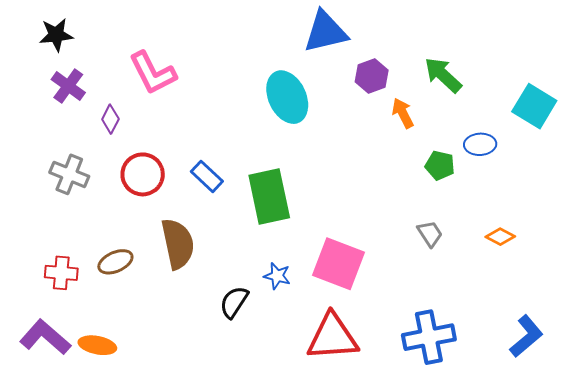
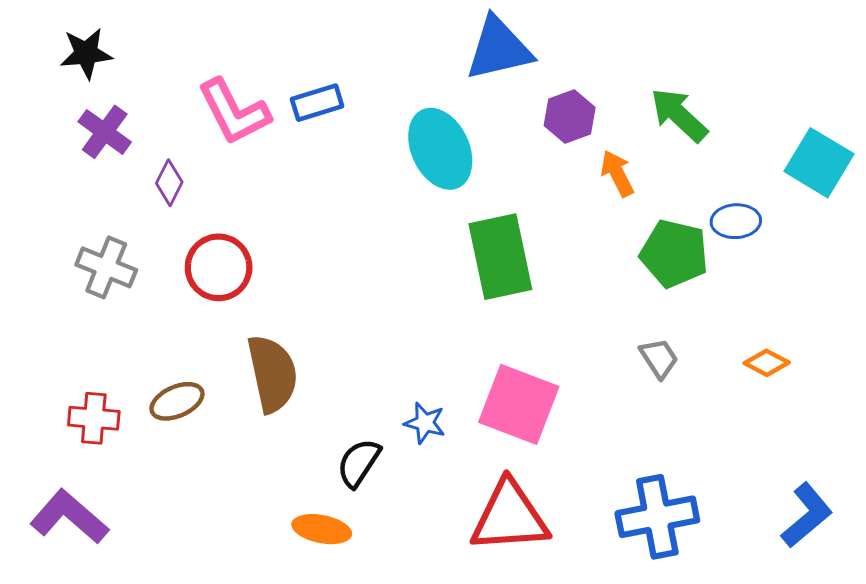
green pentagon: (440, 165) -> (674, 254), size x1.5
blue rectangle: (207, 176) -> (317, 103), moved, turned -60
green rectangle: (269, 197) -> (500, 257), moved
orange ellipse: (97, 345) -> (322, 529), moved

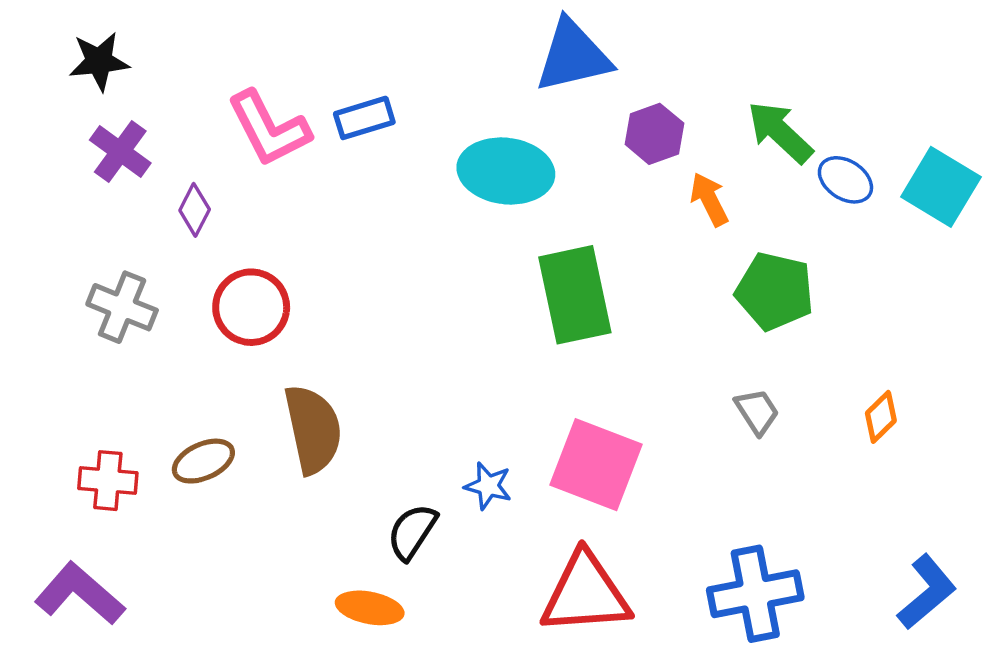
cyan ellipse: (440, 149) -> (506, 171), turned -58
blue ellipse: (736, 221) -> (845, 180), moved, turned 36
orange diamond: (767, 363) -> (881, 417), turned -72

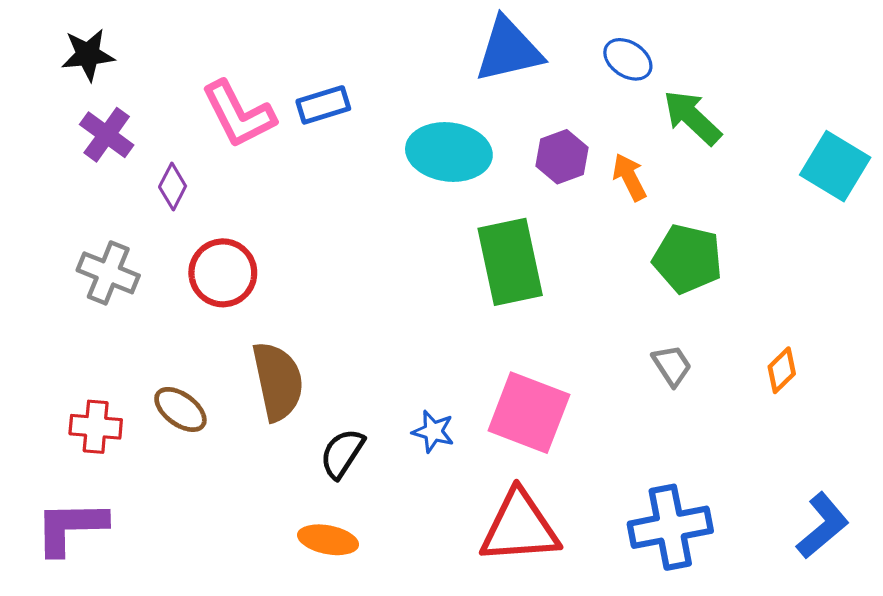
purple hexagon: (654, 134) -> (562, 157), moved
blue ellipse: (845, 180) -> (628, 59), moved
brown ellipse: (203, 461) -> (180, 409), turned 60
black semicircle: (412, 532) -> (342, 453), moved
purple L-shape: (80, 594) -> (71, 527), turned -42

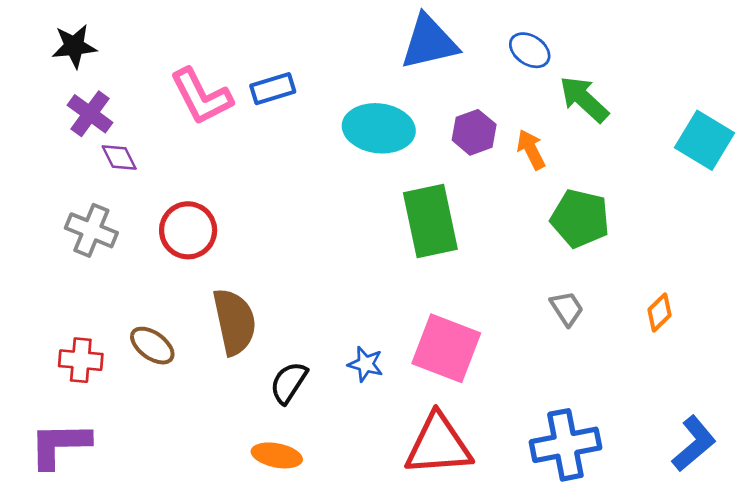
purple diamond: (173, 187) -> (119, 157), moved, turned -54

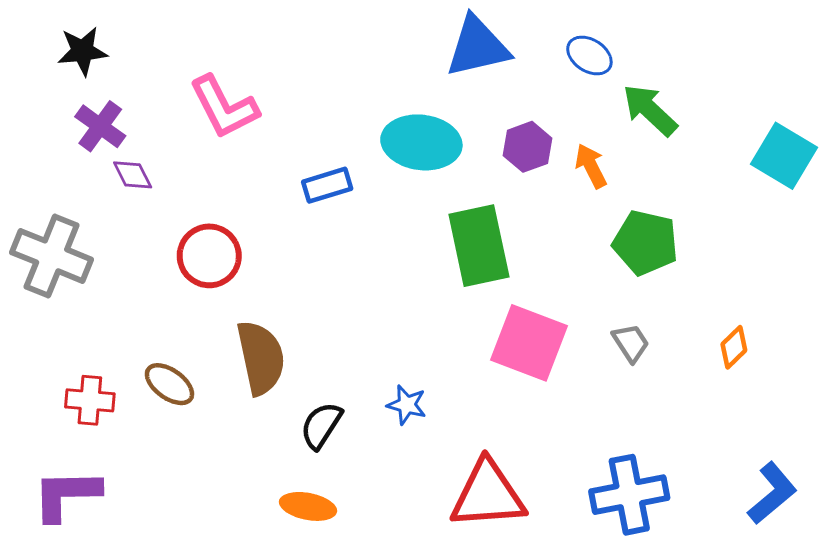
blue rectangle: (273, 89) -> (327, 185), moved
gray cross: (91, 230) -> (52, 256), moved, size x1.4
pink square: (446, 348) -> (529, 343), moved

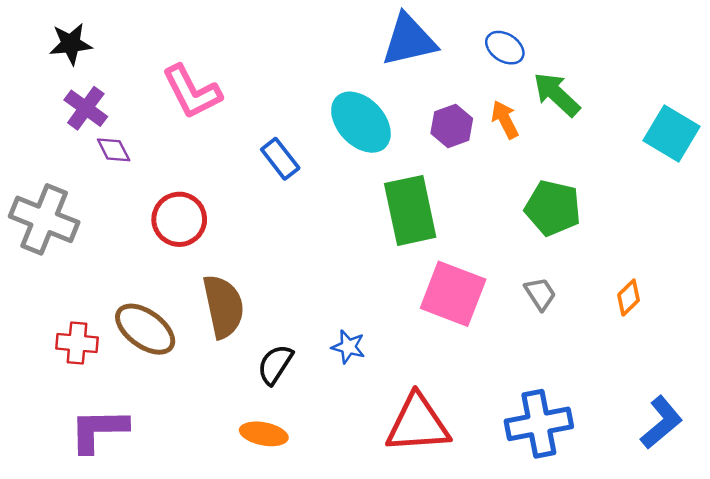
cyan ellipse: (421, 142) -> (361, 122), turned 40
orange arrow: (591, 166) -> (505, 120), moved
blue rectangle: (327, 185) -> (280, 159), turned 69
brown ellipse: (169, 384) -> (145, 329), size x1.4
purple L-shape: (66, 495) -> (98, 430), moved

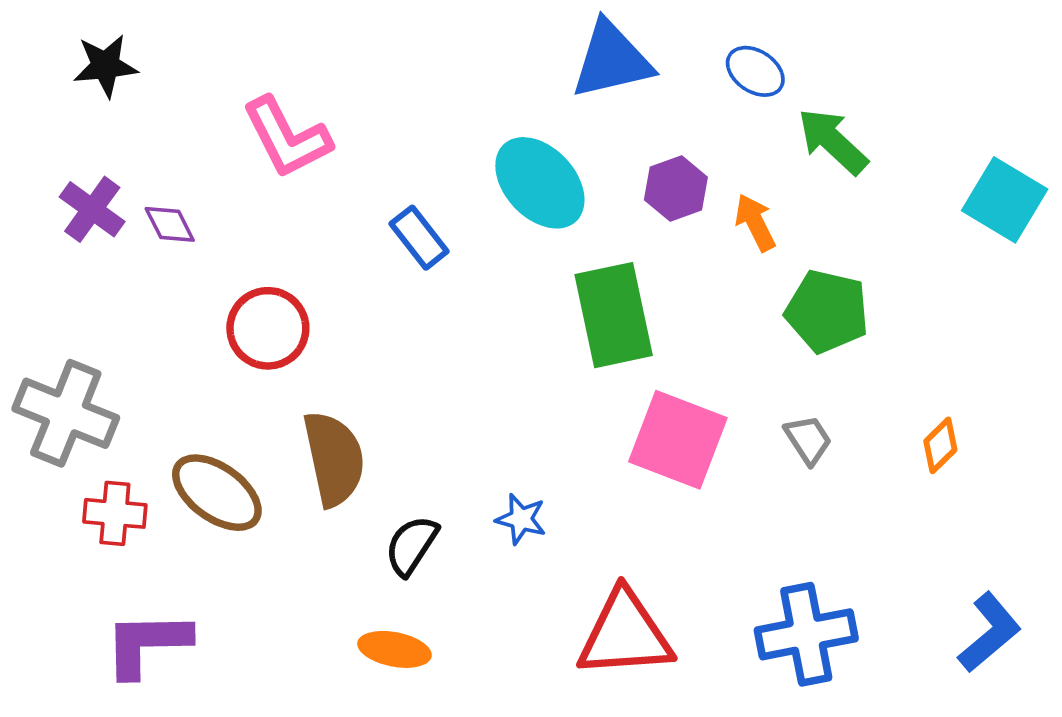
purple cross: (86, 108) -> (92, 209), moved
orange arrow: (505, 120) -> (755, 222), moved
gray cross: (44, 219) -> (66, 413), moved

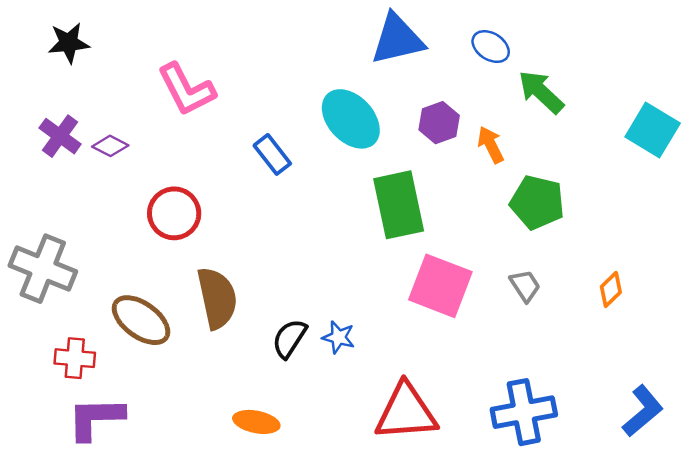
purple diamond: (170, 224) -> (110, 146), turned -36
red cross: (115, 513) -> (75, 358), moved
black semicircle: (411, 546) -> (289, 339), moved

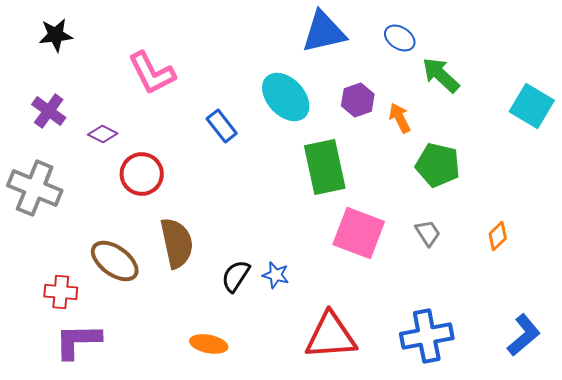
purple diamond: (110, 146) -> (103, 134), moved
gray cross: (43, 269) -> (35, 188), moved

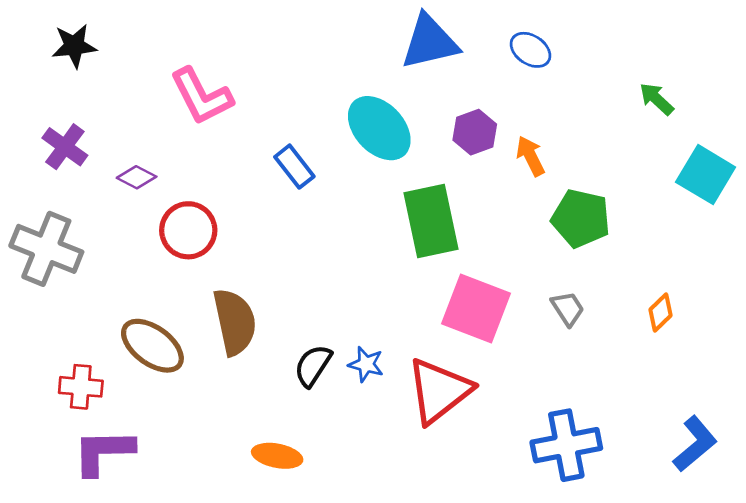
green arrow: (441, 75) -> (656, 99), moved, size x0.7
cyan square: (532, 106) -> (706, 175), moved
red triangle: (331, 336) -> (439, 391), moved, turned -34

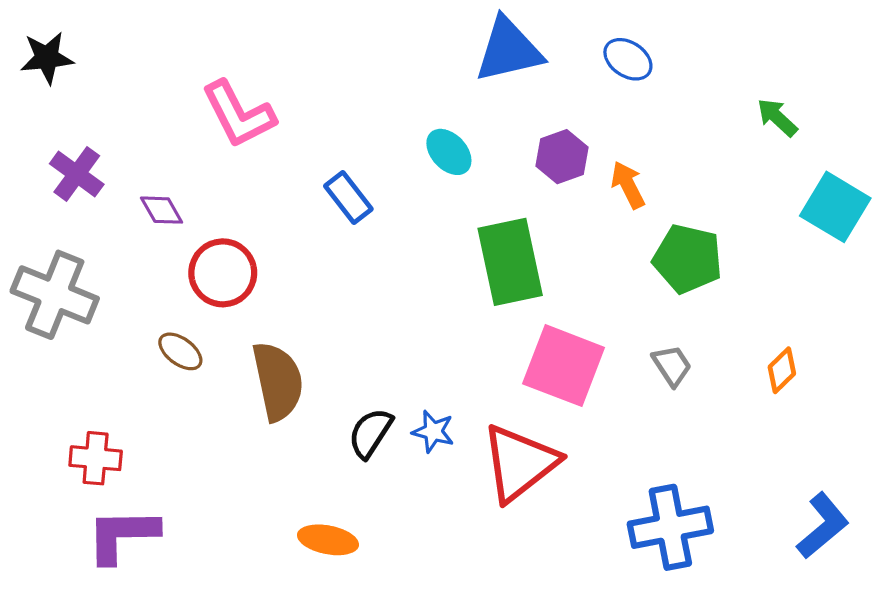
black star: (74, 46) -> (47, 58), moved
cyan ellipse: (379, 128) -> (449, 152), size x0.6
purple diamond: (137, 177) -> (162, 210), turned 33
brown ellipse: (152, 346) -> (180, 351), moved, size x0.6

